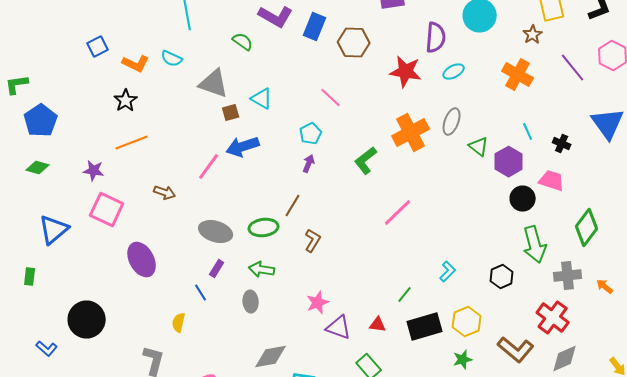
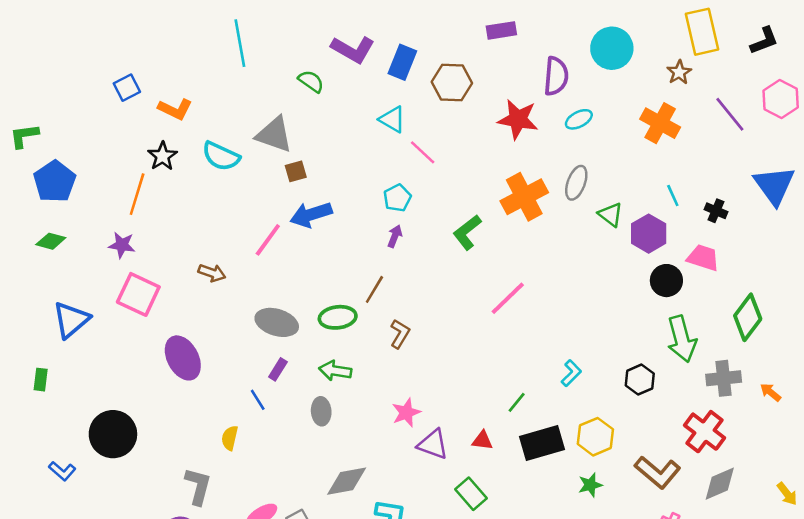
cyan semicircle: (172, 58) -> (221, 156), moved, size x1.4
cyan triangle: (262, 98) -> (392, 119), moved
orange line: (132, 142) -> (137, 194), moved, turned -52

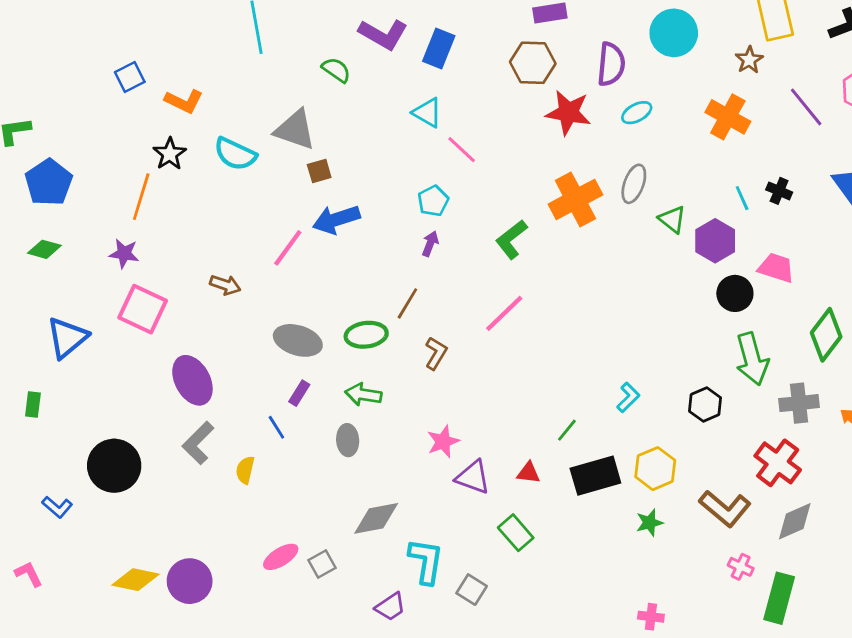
brown hexagon: (452, 83) -> (533, 63), moved
black cross: (716, 211) -> (779, 191), moved
pink line: (508, 298) -> (504, 313), moved
gray L-shape: (198, 486) -> (198, 443), moved, turned -150

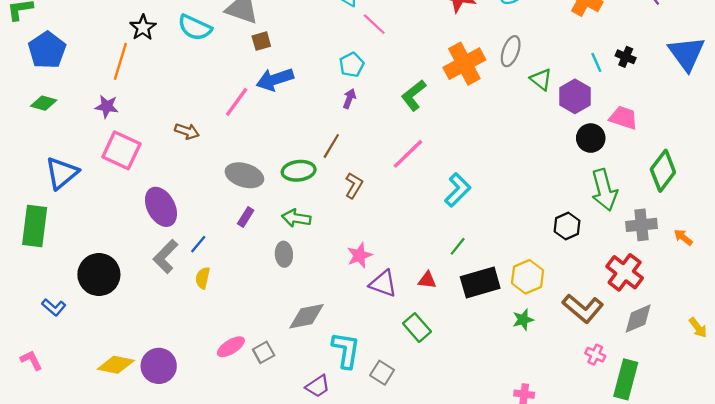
cyan L-shape: (628, 397) -> (458, 190), moved, size x1.4
green rectangle: (33, 405) -> (35, 226), size x2.0
blue line: (276, 427) -> (198, 244), moved, turned 72

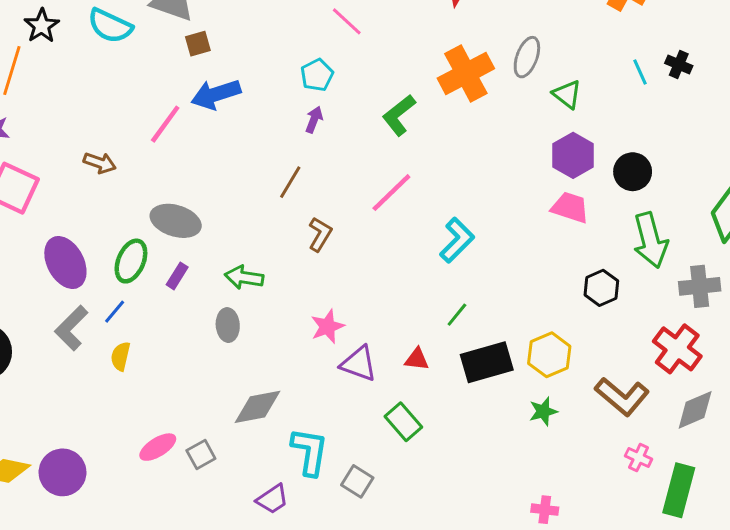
purple hexagon: (575, 96) -> (573, 155), moved
pink trapezoid: (623, 118) -> (570, 207), moved
green ellipse: (299, 171) -> (131, 261), moved, turned -60

